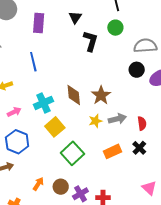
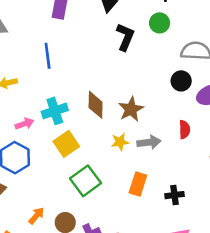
pink arrow: (14, 112) -> (24, 124), moved
red semicircle: (142, 123) -> (184, 130), moved
black cross: (139, 148) -> (174, 195), moved, turned 32
orange rectangle: (112, 151) -> (138, 184), turned -54

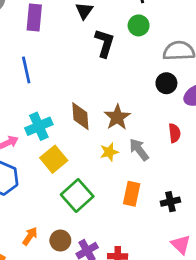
gray arrow: (149, 142) -> (139, 150), turned -115

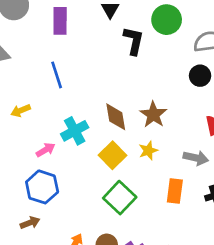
green circle: (139, 25) -> (167, 20), size x1.4
gray arrow: (139, 150) -> (196, 158), moved, turned 145
yellow square: (54, 159) -> (113, 155), moved

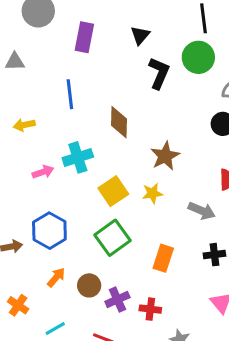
brown diamond: (116, 117) -> (119, 122), moved
blue hexagon: (42, 187) -> (49, 231), moved
orange rectangle: (175, 191) -> (163, 258), moved

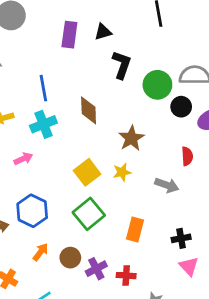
black triangle: (140, 35) -> (103, 32), turned 36
purple rectangle: (84, 37) -> (69, 35), moved
green circle: (198, 57) -> (157, 85), moved
cyan cross: (78, 157) -> (43, 124), moved
black cross: (214, 255) -> (181, 238), moved

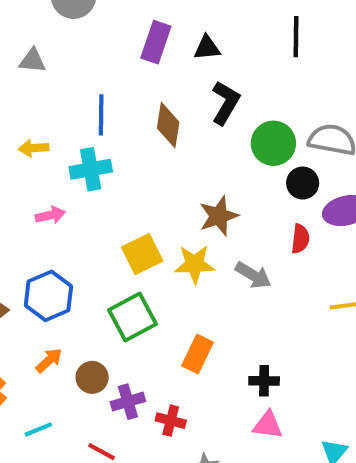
brown diamond: (89, 110) -> (168, 125), moved
red semicircle: (187, 156) -> (300, 239), moved
yellow star: (122, 172) -> (195, 264), size x1.4
gray arrow: (167, 185) -> (253, 275), moved
pink triangle: (189, 266) -> (268, 425), turned -50

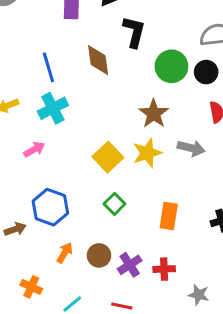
green circle: (273, 143) -> (171, 66), moved
green square: (132, 317) -> (115, 204), size x0.6

